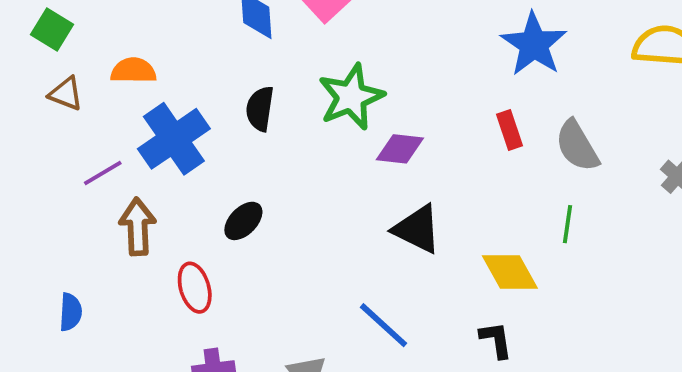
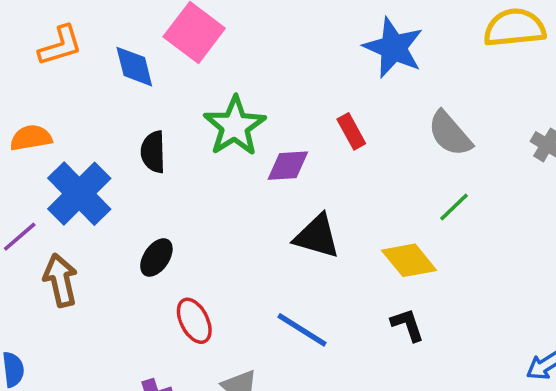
red rectangle: (509, 130) -> (351, 131), moved
green line: (568, 224) -> (454, 207), turned 48
red ellipse: (195, 288) -> (194, 321), moved

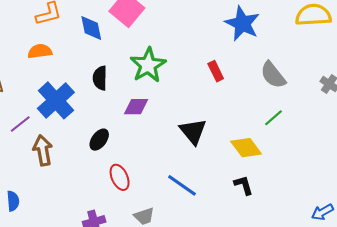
orange semicircle: (31, 138) -> (40, 51), moved
purple diamond: (288, 166) -> (136, 107), moved
black triangle: (317, 236) -> (193, 131), turned 32

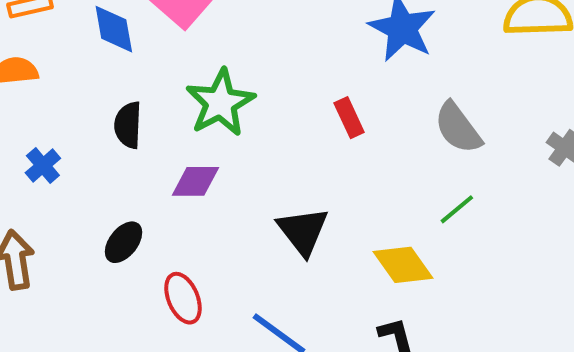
blue cross: (56, 100) -> (43, 166), size x0.5
red ellipse: (120, 177) -> (183, 298), moved

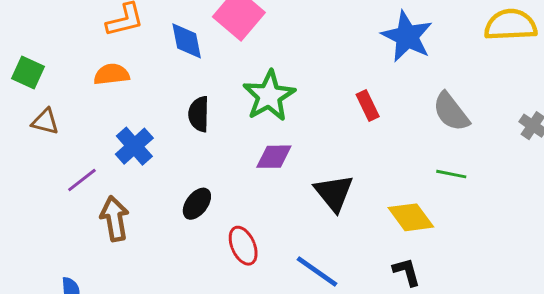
blue cross: (43, 166) -> (134, 146), size x1.4
purple diamond: (195, 181) -> (274, 157), moved
green line: (457, 209) -> (451, 174), turned 52

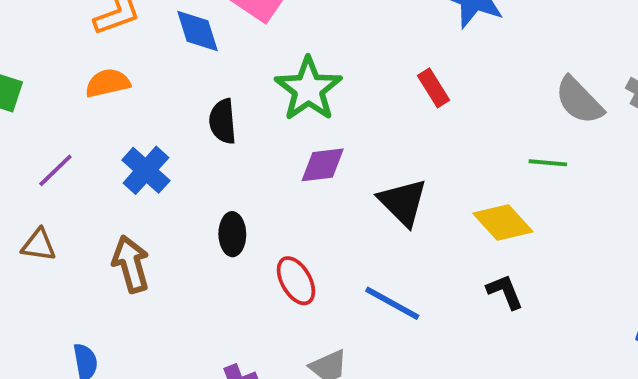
gray semicircle: (451, 112) -> (579, 100), moved
brown triangle: (45, 121) -> (39, 245), moved
purple line: (82, 180) -> (55, 170), moved
black ellipse: (197, 204) -> (232, 234), turned -32

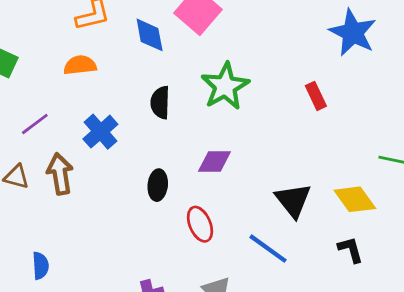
purple diamond: (323, 165) -> (214, 162), moved
black triangle: (403, 202) -> (293, 200), moved
brown arrow: (131, 264) -> (60, 174), moved

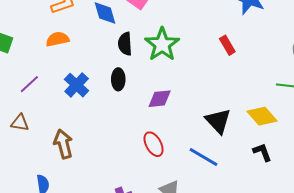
black semicircle: (160, 103) -> (125, 44), moved
brown arrow: (60, 174) -> (63, 144), moved
black ellipse: (158, 185) -> (118, 79), moved

